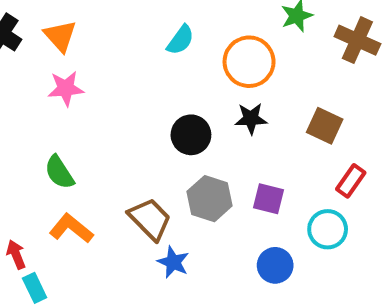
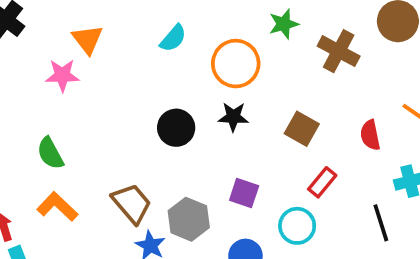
orange triangle: (60, 36) -> (87, 39), moved
gray hexagon: (210, 199) -> (189, 219), moved

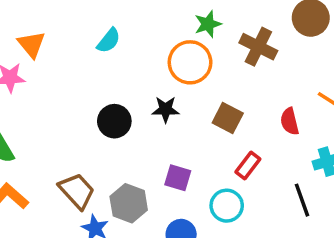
orange circle: (236, 64) -> (190, 62), moved

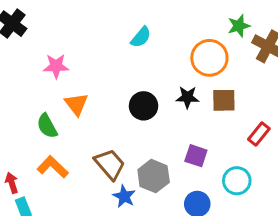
green star: (208, 24) -> (239, 26), moved
orange triangle: (31, 44) -> (76, 104), moved
brown square: (228, 118) -> (224, 100), moved, turned -30
red rectangle: (248, 166) -> (259, 134), moved

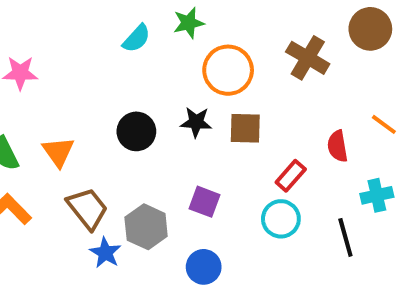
green star: (239, 26) -> (189, 23), moved
orange triangle: (76, 104) -> (58, 152), moved
cyan circle: (237, 181) -> (281, 219), moved

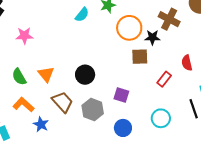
black star: (196, 122) -> (152, 37), moved
black circle: (136, 131) -> (85, 75), moved
cyan circle: (281, 219) -> (161, 118), moved
blue star: (105, 253) -> (41, 124), moved

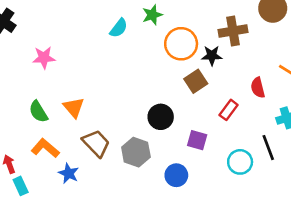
brown cross: (169, 19) -> (233, 31), turned -35
brown square: (140, 57) -> (196, 81), turned -30
black circle: (85, 75) -> (161, 117), moved
purple square: (121, 95) -> (197, 140), moved
cyan circle: (161, 118) -> (240, 162), moved

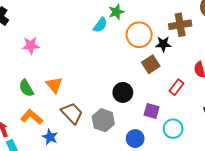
cyan semicircle: (119, 28) -> (100, 25), moved
cyan circle: (240, 162) -> (173, 129), moved

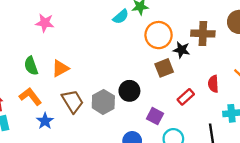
orange triangle: (54, 85) -> (60, 68), turned 30
gray hexagon: (103, 120) -> (103, 102), moved

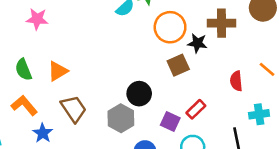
red rectangle: (186, 97) -> (196, 109), moved
gray hexagon: (103, 102) -> (121, 118), moved

